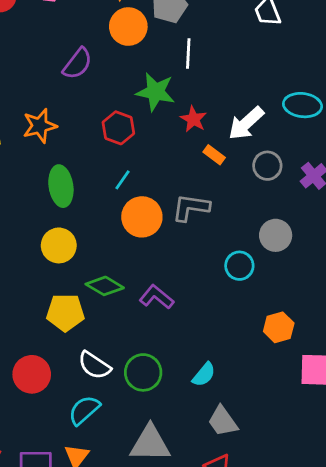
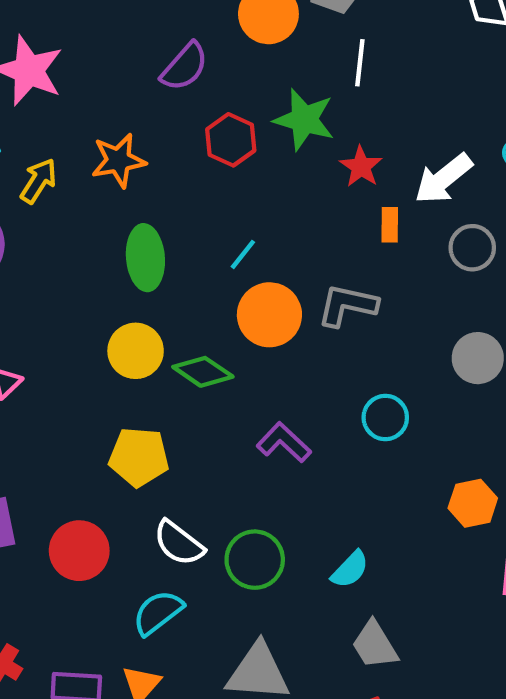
red hexagon: (118, 128) -> (231, 140), moved
orange rectangle: (214, 155) -> (390, 225), turned 50
cyan circle: (239, 266) -> (385, 418), moved
green diamond: (105, 286) -> (203, 372), moved

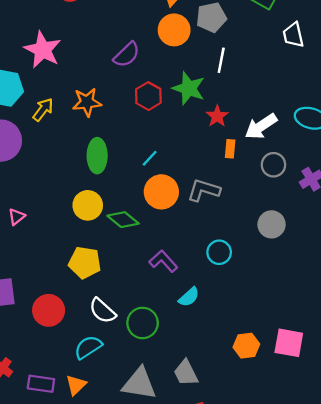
orange hexagon: (473, 503) -> (246, 346), moved
cyan semicircle: (350, 569) -> (189, 297), moved
gray trapezoid: (375, 645) -> (186, 373), moved

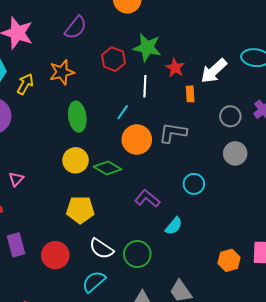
purple semicircle: (127, 55) -> (76, 28), moved
white line: (221, 60) -> (145, 86), moved
gray circle: (273, 165) -> (230, 116), moved

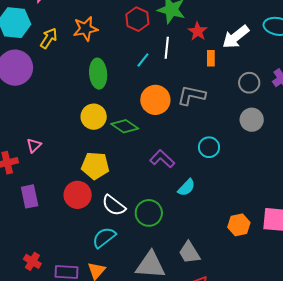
cyan line: (123, 112) -> (143, 60), moved
pink triangle: (16, 179) -> (34, 145), moved
red circle: (55, 255) -> (78, 195), moved

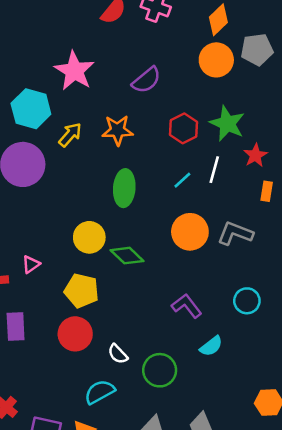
yellow circle: (94, 117) -> (89, 237), moved
green diamond: (125, 126) -> (127, 256), moved
yellow pentagon: (95, 166) -> (81, 291), moved
white semicircle: (114, 205) -> (118, 354), size x0.7

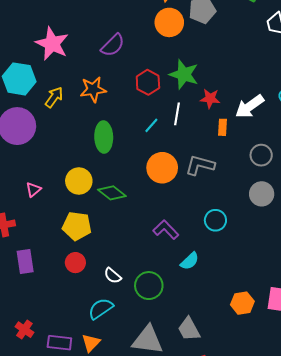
red star: (255, 155) -> (210, 99), turned -30
pink triangle: (31, 264) -> (33, 190), moved
red circle: (75, 334) -> (75, 263), size x0.7

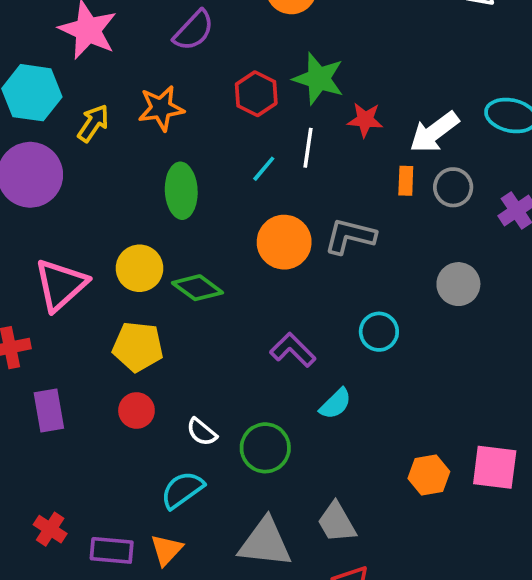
orange rectangle: (222, 127) -> (406, 181), moved
gray circle: (261, 155) -> (453, 187), moved
pink triangle: (33, 190) -> (61, 285), size x2.0

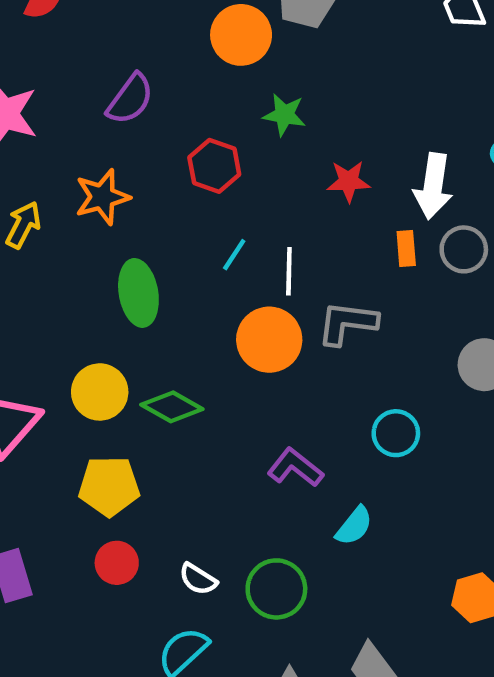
green star: (319, 79) -> (284, 115), moved, size x0.7
white arrow: (434, 132) -> (433, 186), turned -38
white line: (308, 148) -> (289, 271), moved

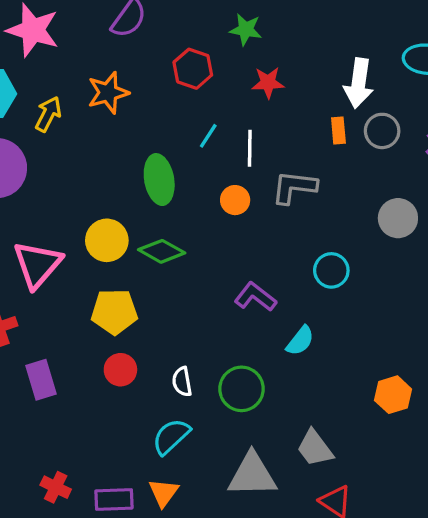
red star: (349, 181) -> (268, 83), moved
green ellipse: (138, 293) -> (159, 180), moved
orange circle: (269, 340) -> (235, 200), size x0.6
white semicircle: (198, 579) -> (182, 382), turned 48

